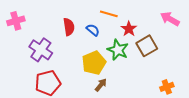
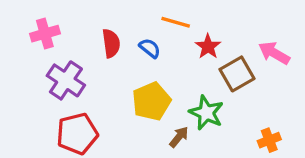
pink arrow: (170, 19) -> (274, 53), moved
pink cross: (16, 21) -> (45, 34), moved
green star: (118, 50) -> (206, 113), moved
brown arrow: (101, 85) -> (179, 137), moved

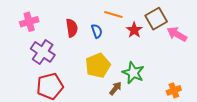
blue semicircle: (150, 48) -> (97, 31), turned 32
brown square: (237, 74) -> (156, 19), moved

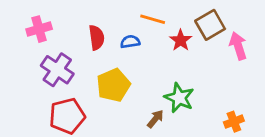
blue semicircle: (97, 31) -> (130, 42), turned -80
pink arrow: (177, 34) -> (238, 46), turned 42
yellow pentagon: (98, 65) -> (113, 85), moved

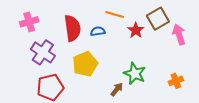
red semicircle: (97, 37) -> (72, 28), size x1.4
orange cross: (234, 122) -> (176, 81), moved

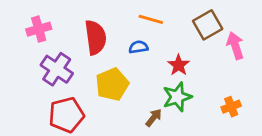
red star: (136, 30) -> (179, 65), moved
blue semicircle: (98, 31) -> (138, 47), moved
green star: (135, 74) -> (177, 97), turned 30

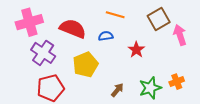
pink cross: (39, 29) -> (29, 22), size x1.4
red semicircle: (95, 37) -> (73, 29), turned -60
green star: (177, 97) -> (150, 88), moved

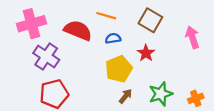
orange line: (115, 15) -> (106, 16), moved
brown square: (159, 19) -> (150, 20), moved, turned -30
yellow pentagon: (86, 65) -> (119, 69), moved
orange cross: (177, 82) -> (196, 98), moved

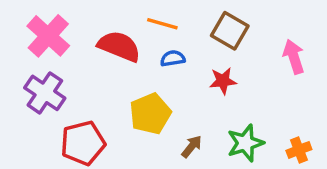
pink cross: (31, 24) -> (48, 36), turned -32
red star: (146, 53) -> (223, 81), turned 30
purple cross: (46, 56) -> (45, 93), moved
yellow pentagon: (119, 69) -> (150, 114), moved

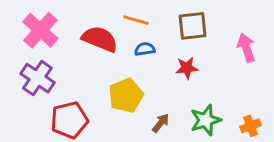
brown square: (230, 31) -> (193, 26), turned -36

